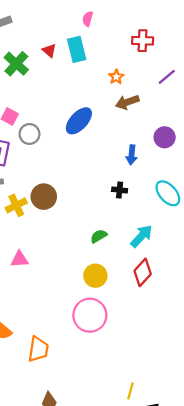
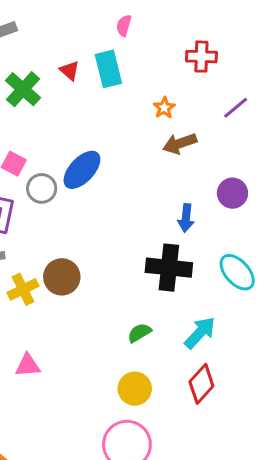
blue ellipse: (79, 121) -> (82, 170), moved
black cross: (120, 190) -> (169, 268), size x2.0

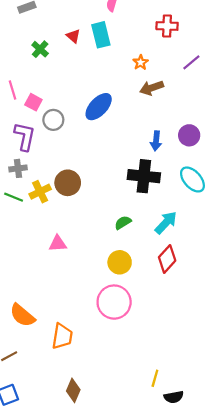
green cross: (23, 89) -> (40, 49), size x0.7
blue ellipse: (82, 170) -> (99, 107), moved
purple circle: (232, 193) -> (189, 135), moved
pink triangle: (28, 365) -> (58, 244), moved

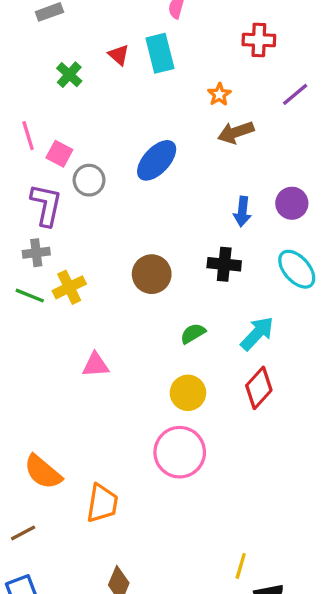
black cross: (144, 176) -> (224, 264), size x0.7
brown circle: (68, 183) -> (152, 274), moved

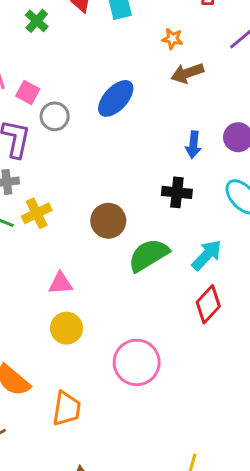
orange star: (219, 94) -> (172, 39), turned -30
brown circle: (152, 274) -> (108, 221), moved
green semicircle: (193, 333) -> (149, 255), size x1.8
yellow circle: (188, 393) -> (67, 328), moved

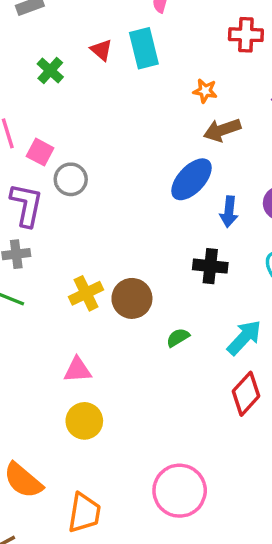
blue ellipse: (116, 98) -> (191, 179), moved
yellow cross: (37, 213) -> (86, 293), moved
green semicircle: (149, 255) -> (178, 338), size x0.5
pink circle: (137, 362) -> (180, 491), moved

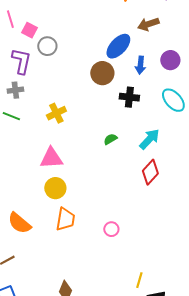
brown arrow: (222, 130) -> (148, 24), moved
brown circle: (132, 298) -> (102, 73), moved
pink triangle: (78, 370) -> (51, 158), size x1.4
pink circle: (180, 491) -> (111, 229), size x0.5
orange trapezoid: (84, 513) -> (65, 219), moved

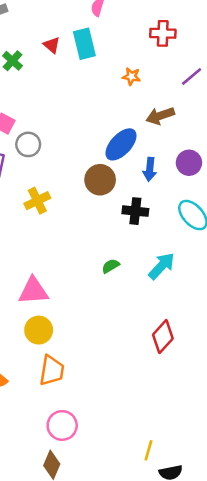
yellow cross: (56, 113) -> (37, 201), moved
red diamond: (150, 172) -> (163, 337), moved
pink circle: (111, 229) -> (62, 425), moved, size x1.5

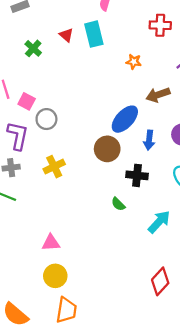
green semicircle: (111, 266) -> (118, 204), moved, turned -104
pink triangle: (33, 291) -> (51, 243), size x0.7

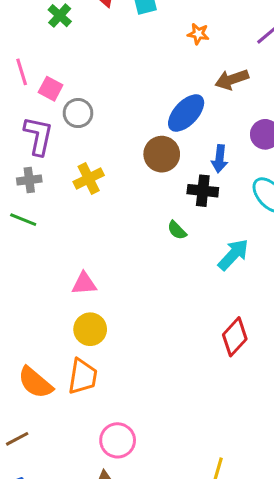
blue arrow: (149, 140) -> (220, 159), moved
orange trapezoid: (66, 310) -> (83, 376), moved

